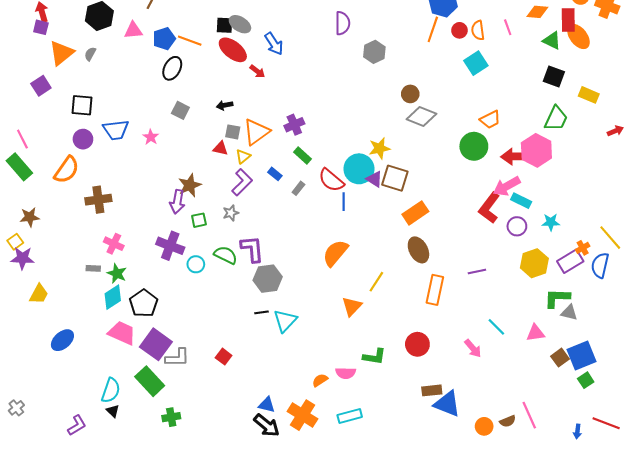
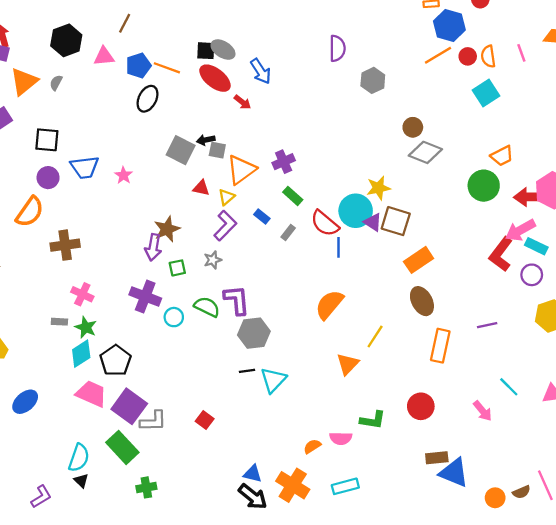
orange line: (433, 29) -> (438, 55), turned 40
gray square: (180, 110) -> (181, 150), moved, size x1.4
gray square: (233, 132) -> (217, 150), moved

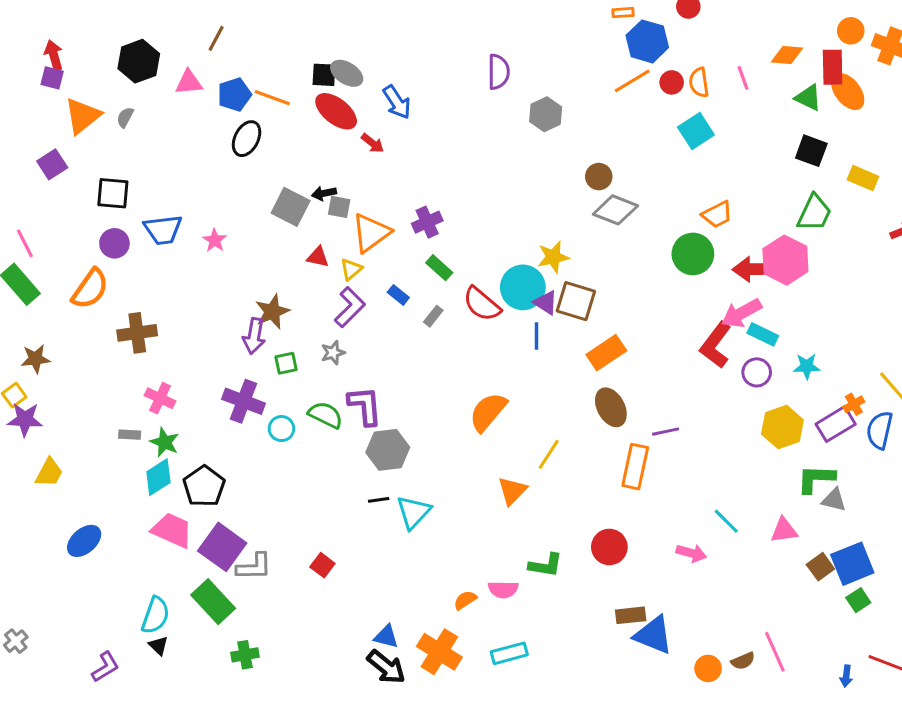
blue line: (338, 247) -> (537, 336), moved
purple line: (487, 325) -> (666, 432), moved
pink arrow: (483, 411) -> (691, 553), turned -35

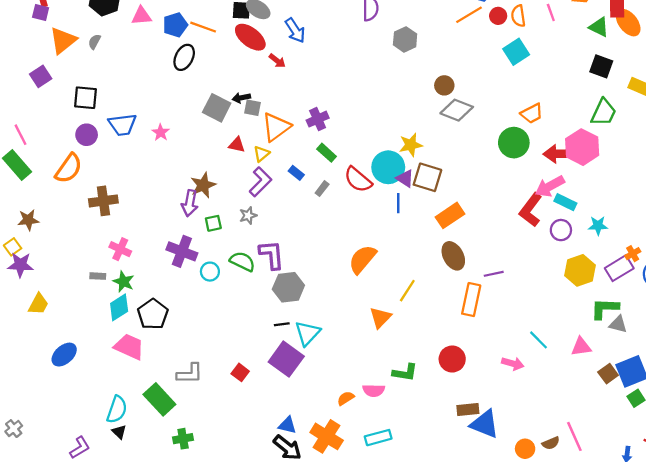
purple square: (222, 547) -> (286, 359), moved

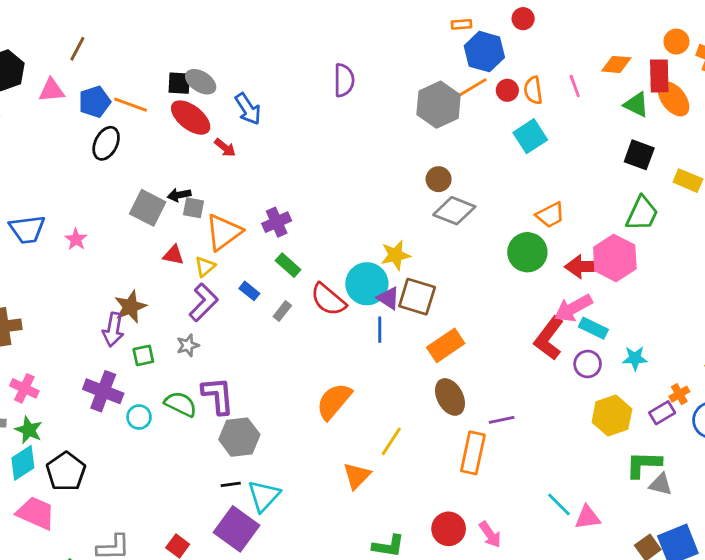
gray hexagon: (405, 39) -> (439, 105), moved, size x1.4
purple rectangle: (619, 268) -> (662, 413), size x0.7
pink triangle: (581, 347) -> (588, 517), moved
pink arrow: (513, 364) -> (490, 535), moved, turned 40

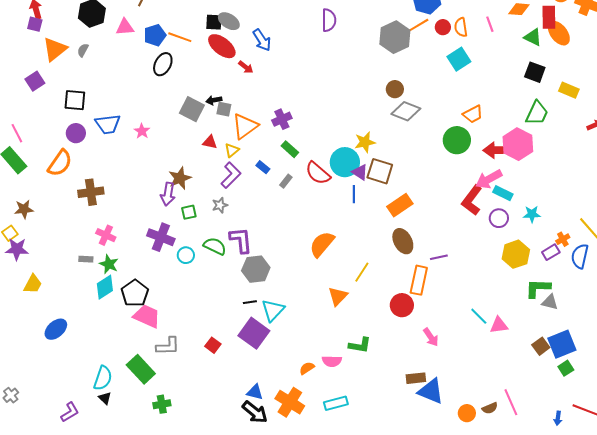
pink trapezoid: (36, 513) -> (147, 316), moved
red circle: (449, 529) -> (402, 305), moved

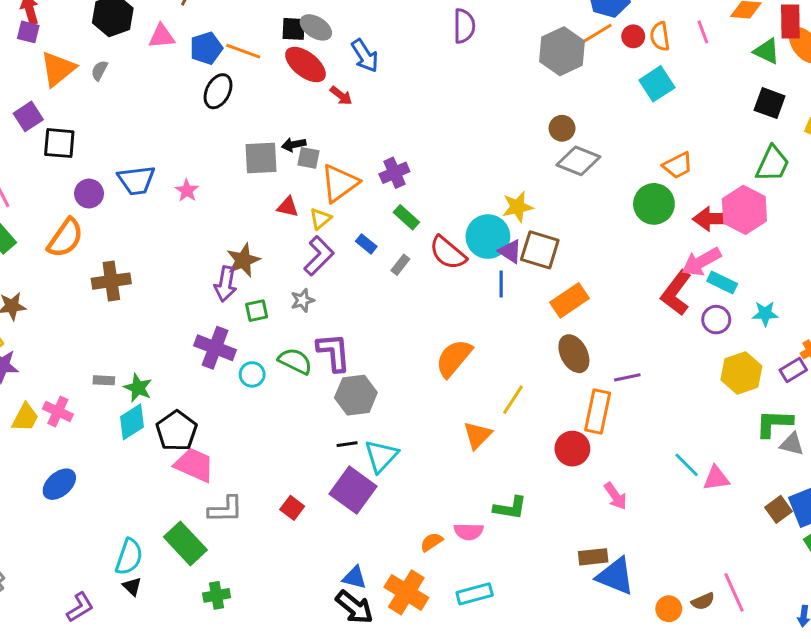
black square: (75, 100) -> (59, 143), moved
gray square: (192, 109) -> (261, 158), turned -30
pink cross: (106, 235) -> (58, 411), moved

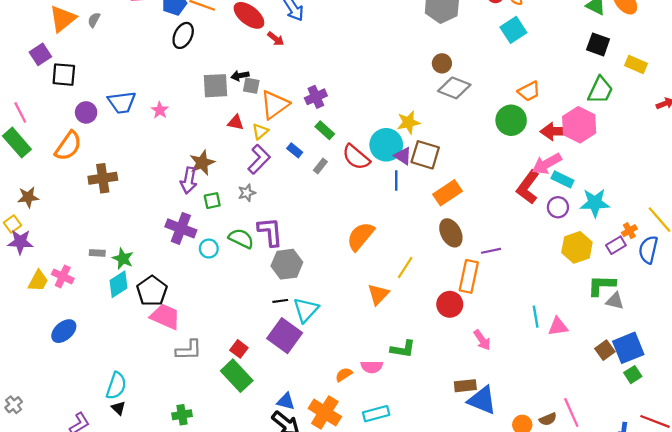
cyan star: (765, 314) -> (595, 203), size x1.5
cyan line: (687, 465) -> (536, 317), turned 35
green rectangle: (185, 543) -> (237, 376), moved

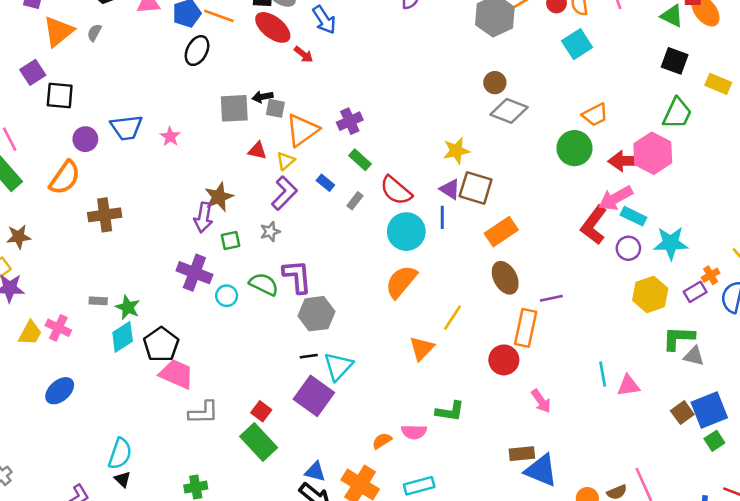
cyan circle: (386, 145) -> (406, 232), moved

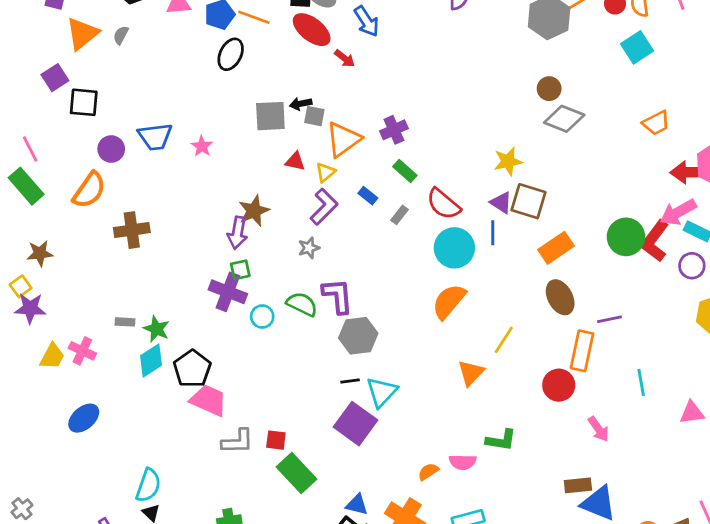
green circle: (574, 148) -> (626, 237), moved
green square: (230, 241) -> (240, 270), moved
cyan line: (603, 374) -> (641, 382), moved
red square: (261, 411) -> (276, 440), moved, turned -30

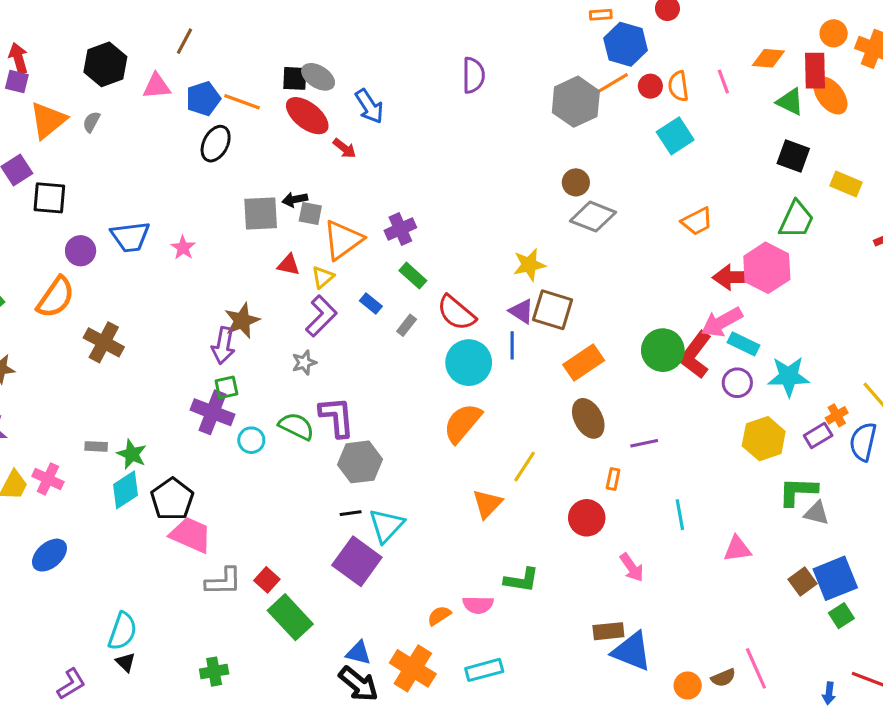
brown cross: (132, 230) -> (104, 342), turned 36
orange rectangle: (582, 351) -> (613, 479), size x0.5
red square: (276, 440) -> (267, 580), turned 35

